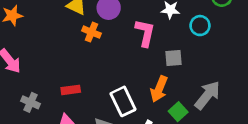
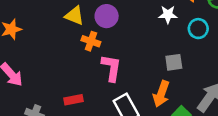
pink L-shape: (145, 33) -> (111, 68), moved

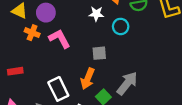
pink L-shape: (111, 68) -> (60, 39), moved, turned -40
red rectangle: (74, 100) -> (15, 71), moved

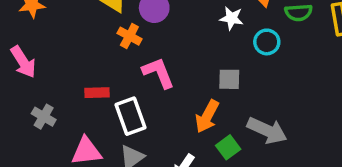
pink L-shape: (60, 39) -> (158, 73), moved
gray arrow: (127, 83) -> (267, 131), turned 70
white rectangle: (58, 89) -> (131, 116), moved

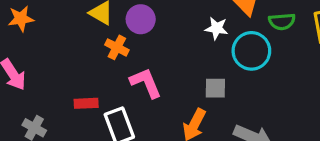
cyan circle: (267, 42) -> (251, 51), size x1.5

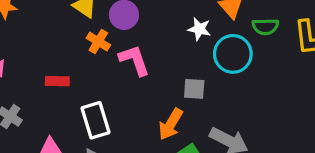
pink L-shape: (146, 83) -> (134, 60), moved
red rectangle: (86, 103) -> (57, 81), moved

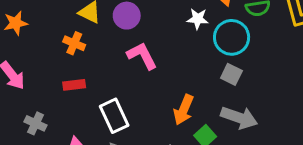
orange cross: (98, 42) -> (74, 43), moved
gray square: (194, 89) -> (231, 74), moved, turned 30

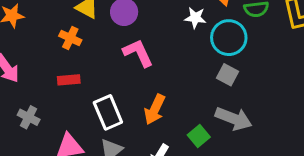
orange arrow: (184, 110) -> (155, 109), moved

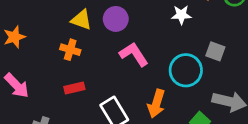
cyan circle: (229, 38) -> (186, 70), moved
gray square: (227, 75) -> (215, 51), moved

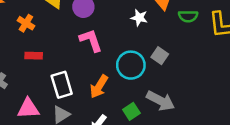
orange cross: (70, 50) -> (26, 23), moved

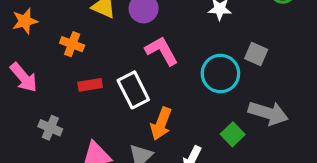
white rectangle: (62, 85) -> (133, 90), moved
orange arrow: (99, 87) -> (161, 124), moved

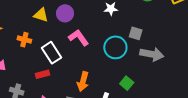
red rectangle: (90, 85) -> (43, 74), moved
white rectangle: (133, 90) -> (52, 53), moved
gray arrow: (268, 113) -> (152, 54), moved

